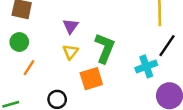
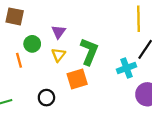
green circle: (19, 42) -> (32, 44), moved
orange line: (29, 68) -> (19, 60), moved, turned -48

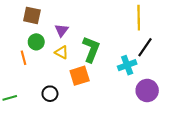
brown square: (15, 16) -> (32, 15), moved
yellow triangle: (59, 55) -> (62, 52), turned -40

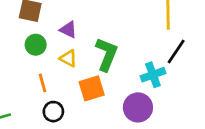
purple triangle: (62, 30) -> (68, 30), turned -40
orange line: (24, 58) -> (42, 83), moved
purple circle: (147, 90) -> (138, 107), moved

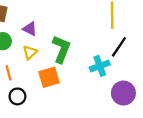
yellow triangle: (68, 58) -> (30, 52), turned 49
purple circle: (138, 107) -> (123, 93), moved

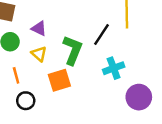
black line: (119, 47) -> (101, 35), moved
yellow triangle: (30, 52) -> (39, 54), turned -35

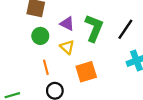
green L-shape: (73, 50) -> (94, 28), moved

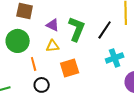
green circle: (40, 36) -> (18, 41), moved, size x1.5
yellow triangle: (67, 47) -> (53, 46), turned -48

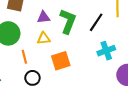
purple triangle: (53, 25) -> (44, 17), turned -32

